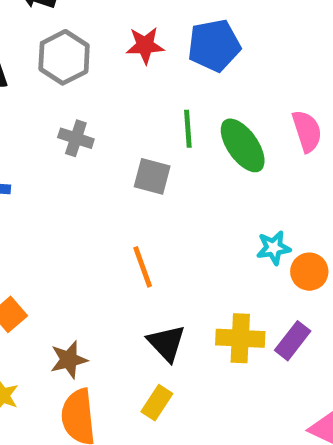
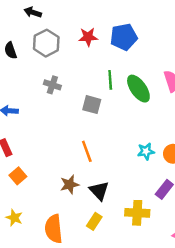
cyan star: (274, 248) -> (146, 151), moved
yellow cross: (240, 338) -> (137, 213), moved
brown star: (69, 360) -> (70, 185), moved

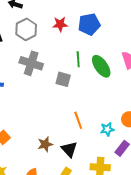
gray cross: (52, 85) -> (31, 63), size x1.6
orange line: (87, 151) -> (78, 120), moved
cyan star: (146, 151) -> (107, 129), moved

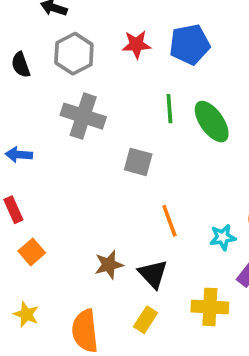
gray square: (63, 79) -> (138, 162), moved

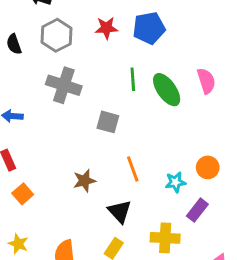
brown star: (109, 265) -> (84, 181), moved

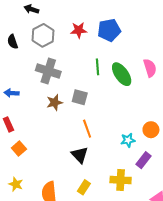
orange line: (133, 169) -> (87, 129), moved
brown star: (84, 181) -> (55, 102), moved
black triangle: (120, 211) -> (80, 155), moved

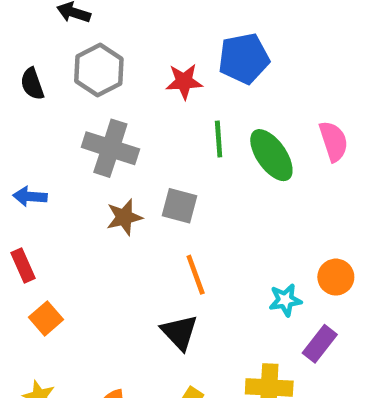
red star: (79, 30) -> (184, 82), moved

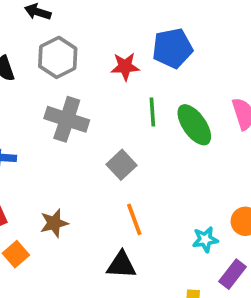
gray square: (179, 206) -> (121, 165), turned 32
brown star: (124, 217) -> (54, 223), moved
black triangle: (179, 332) -> (121, 265), turned -44

